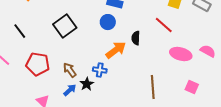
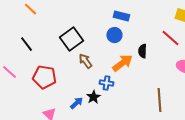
brown arrow: (70, 70) -> (85, 61), moved

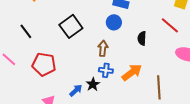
brown arrow: (85, 61) -> (103, 48), moved, turned 42
orange arrow: (122, 63) -> (132, 72), moved

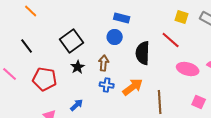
black semicircle: (142, 38) -> (143, 53), size x1.6
black star: (93, 84) -> (78, 67), moved

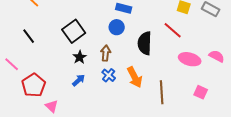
red pentagon: (45, 79) -> (34, 85), moved, turned 30
blue cross: (107, 85) -> (109, 75), turned 32
orange arrow: (133, 87) -> (135, 77), turned 100
blue arrow: (77, 105) -> (79, 80), moved

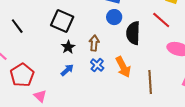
blue circle: (117, 27) -> (114, 17), moved
black square: (74, 31) -> (62, 21), turned -30

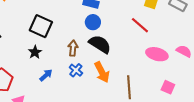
black semicircle: (133, 33) -> (100, 44), moved, turned 120
black star: (68, 47) -> (35, 52), moved

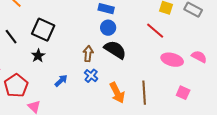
black square: (41, 26) -> (43, 30), moved
black star: (35, 52) -> (38, 56), moved
orange arrow: (102, 72) -> (117, 93), moved

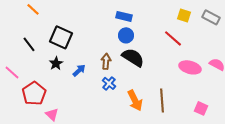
blue arrow: (61, 81) -> (79, 70), moved
pink square: (183, 93) -> (201, 108), moved

